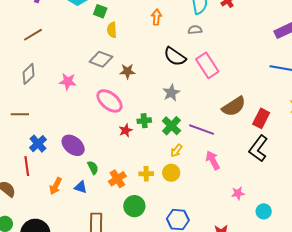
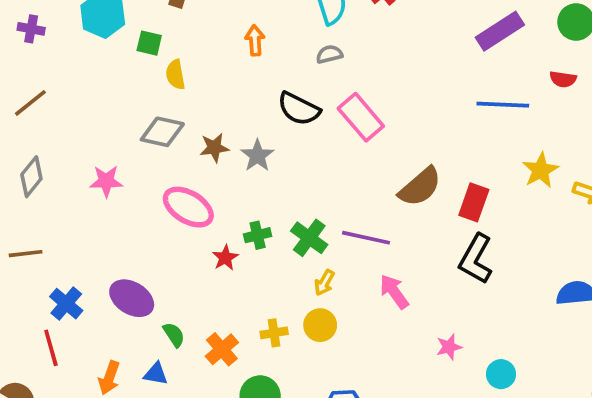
gray star: (171, 93) -> (257, 156), moved

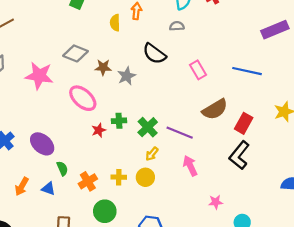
yellow semicircle: (175, 75) -> (115, 23), moved
blue line: (503, 105) -> (247, 71), moved
pink rectangle: (361, 117) -> (198, 70), moved, size x0.7
pink star: (106, 181) -> (39, 76), size x1.5

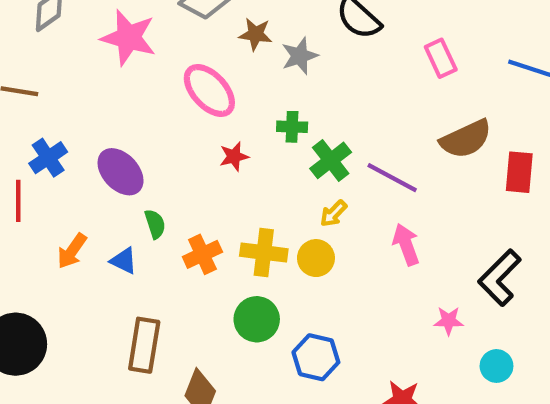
green cross: (119, 121) -> (292, 127), moved
red rectangle: (244, 123) -> (519, 172), turned -30
black L-shape: (239, 155) -> (500, 278), moved
yellow cross: (119, 177) -> (264, 252), size x1.5
green circle: (105, 211) -> (257, 319), moved

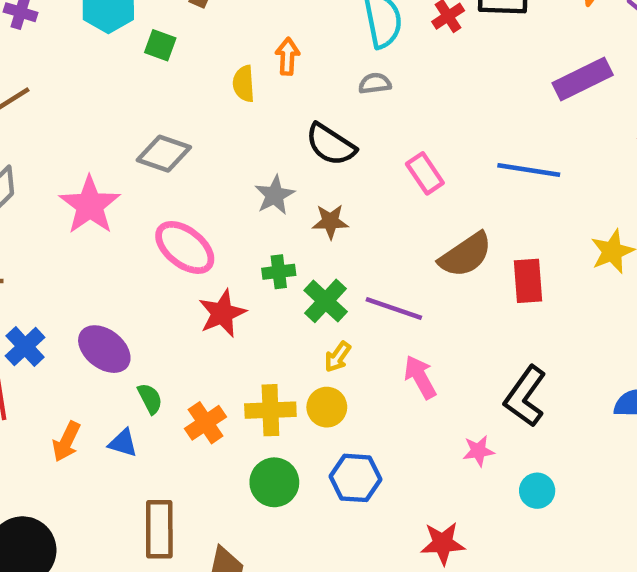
brown star: (255, 34) -> (330, 222), moved
pink star: (129, 38) -> (90, 205), turned 30
red star: (234, 156) -> (222, 313), size x1.5
blue hexagon: (316, 357) -> (356, 478), moved

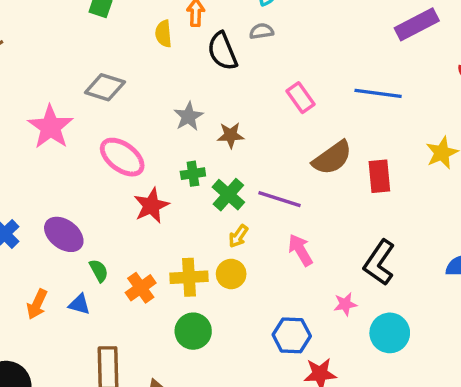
black semicircle: (331, 145) -> (222, 51), moved, turned 36
blue hexagon: (356, 478) -> (292, 335), moved
cyan circle: (537, 491) -> (390, 333), size x1.5

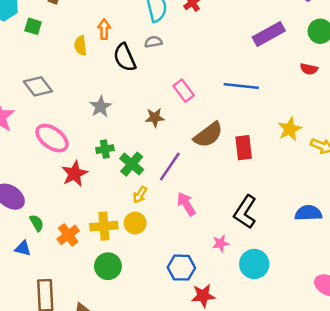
gray diamond: (105, 87) -> (38, 86), turned 36
brown star: (231, 135) -> (155, 118), moved
purple line: (280, 199) -> (170, 166), turned -72

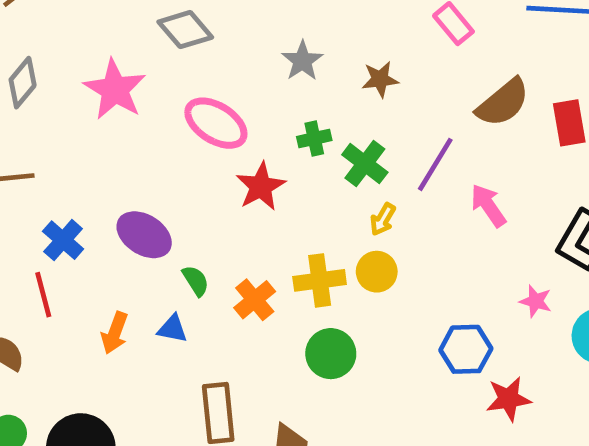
brown star: (155, 118) -> (380, 79), moved
pink arrow: (186, 204) -> (488, 205), moved
pink star: (221, 243) -> (536, 301), turned 30

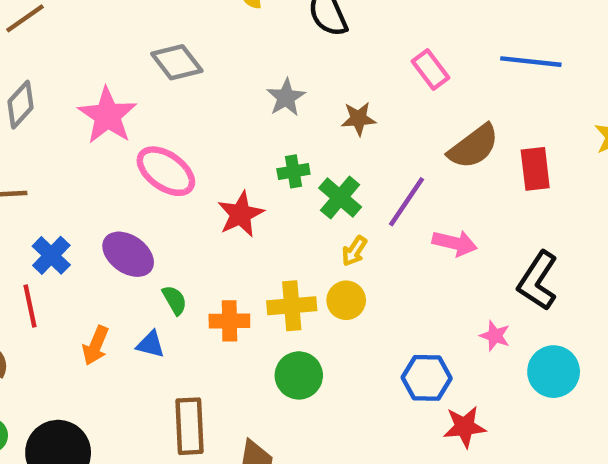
pink ellipse: (216, 123) -> (166, 171), moved
pink arrow: (488, 205) -> (455, 243), turned 135
orange cross: (255, 300) -> (229, 321), turned 36

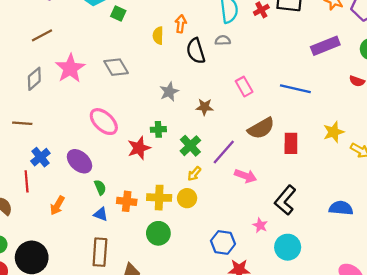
pink star: (107, 116) -> (70, 68), moved
green cross: (293, 171) -> (158, 129), moved
blue triangle: (150, 344) -> (101, 214), moved

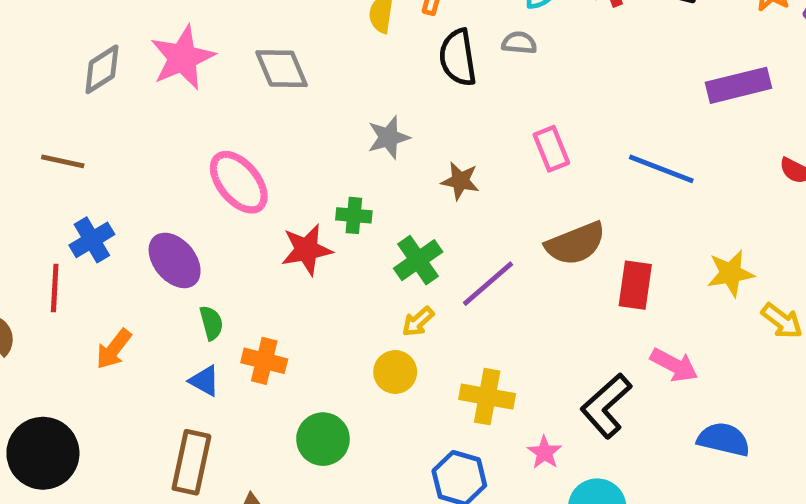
pink arrow: (246, 176) -> (674, 365), moved
yellow cross: (159, 198) -> (487, 397), moved

